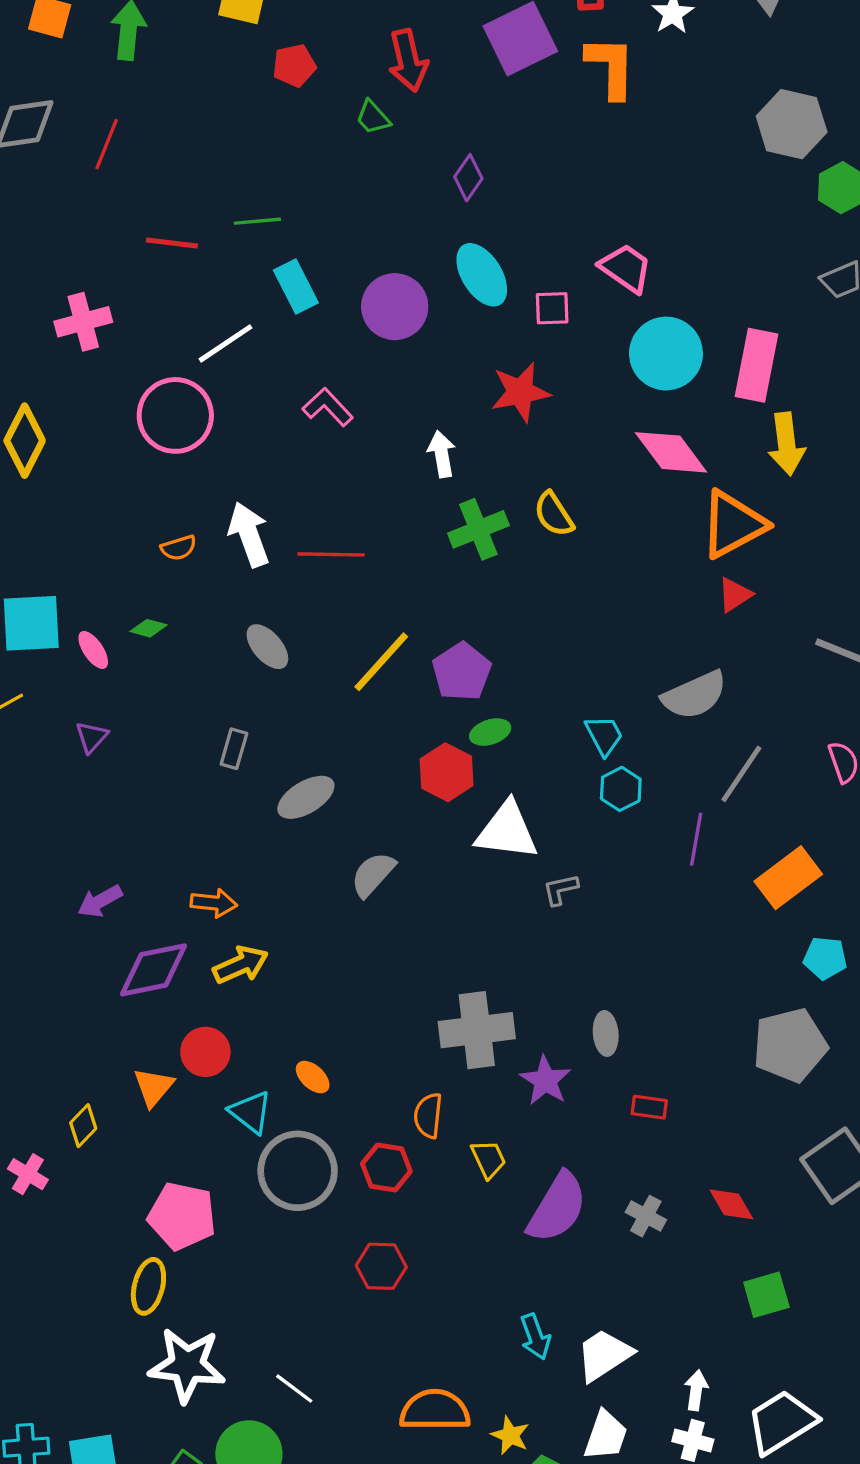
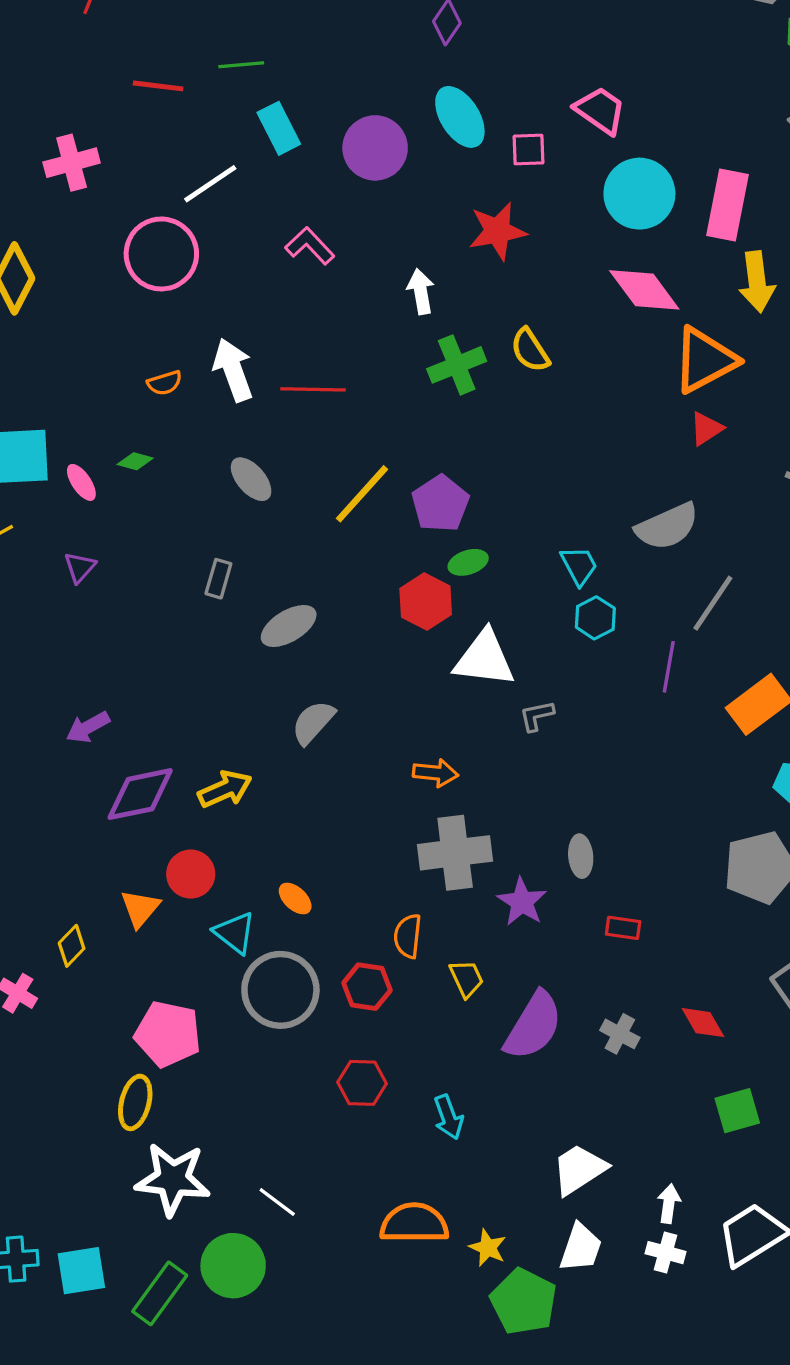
gray semicircle: (373, 874) -> (313, 722), moved
orange arrow: (214, 903) -> (435, 773), moved
cyan arrow: (535, 1337) -> (449, 1117), moved

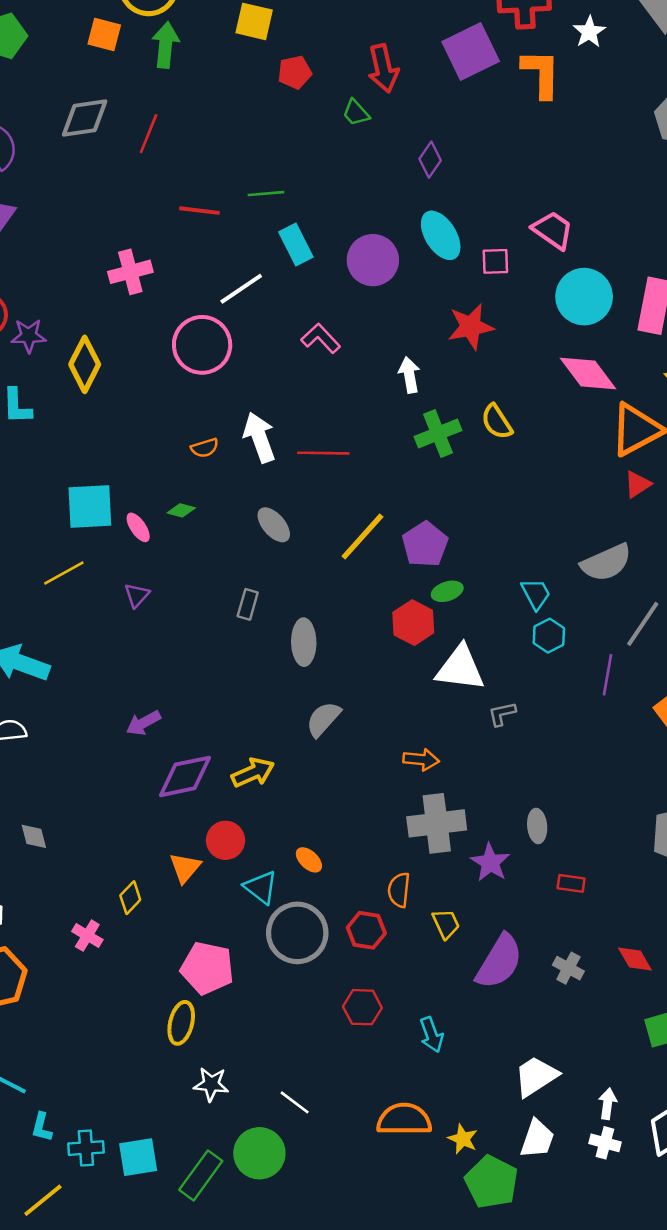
gray ellipse: (289, 626) -> (304, 642), turned -60
white star: (173, 1179) -> (211, 1084), size x0.6

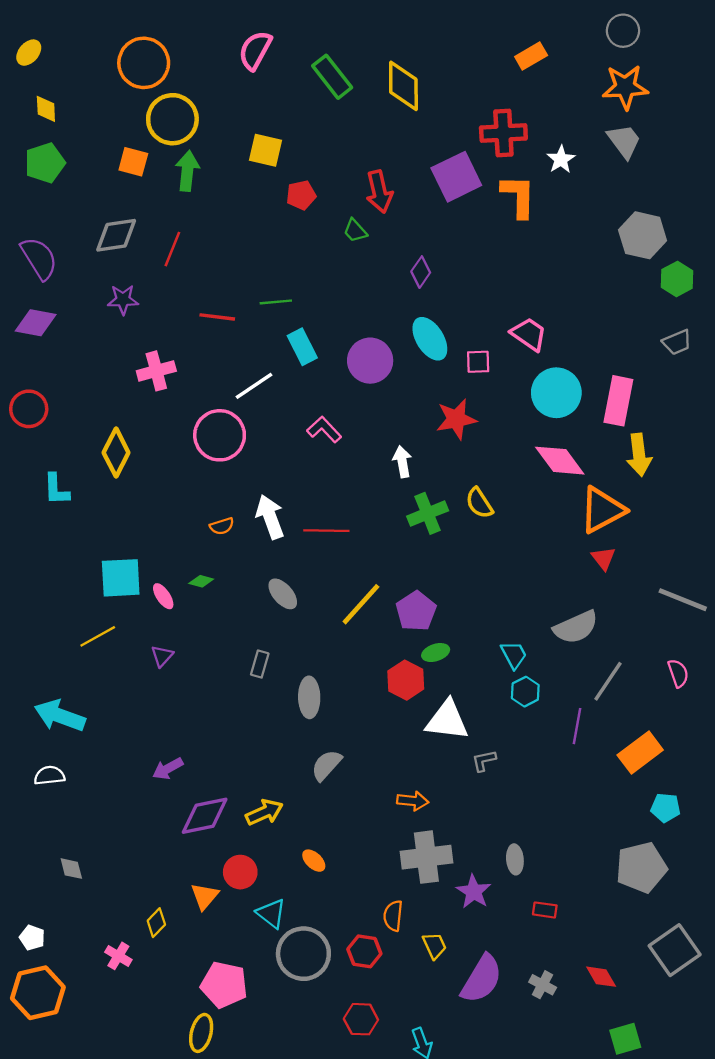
purple star: (29, 336) -> (123, 300), moved
red triangle: (638, 484) -> (603, 558), turned -35
orange ellipse: (309, 860) -> (314, 861), moved

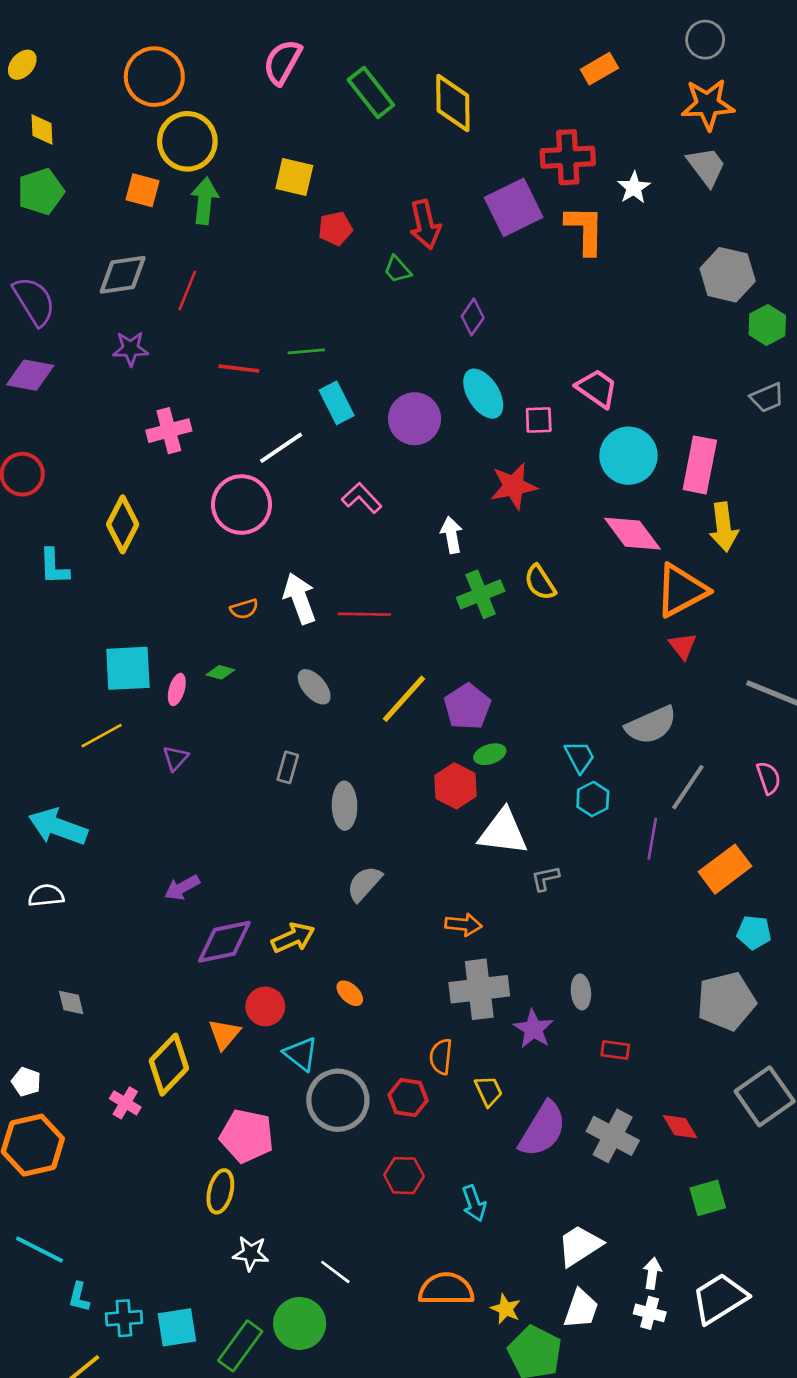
pink ellipse: (163, 596) -> (177, 689), turned 50
yellow diamond: (156, 923) -> (169, 1065), size x1.8
gray cross: (543, 985) -> (613, 1136), size x1.6

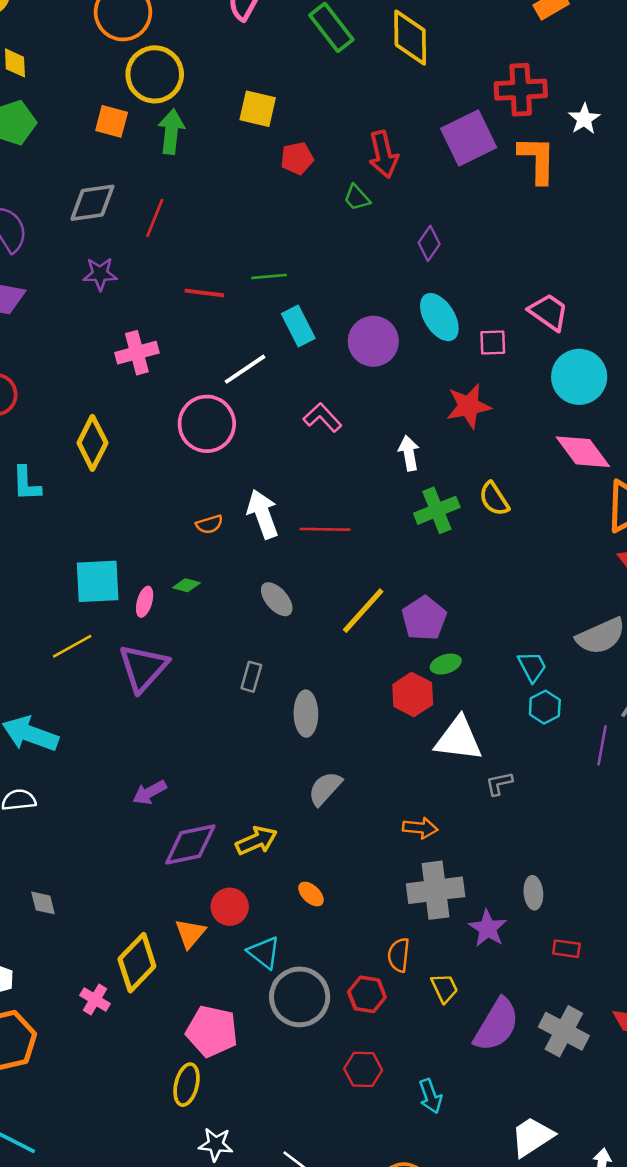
purple triangle: (175, 758) -> (143, 668), size x2.0

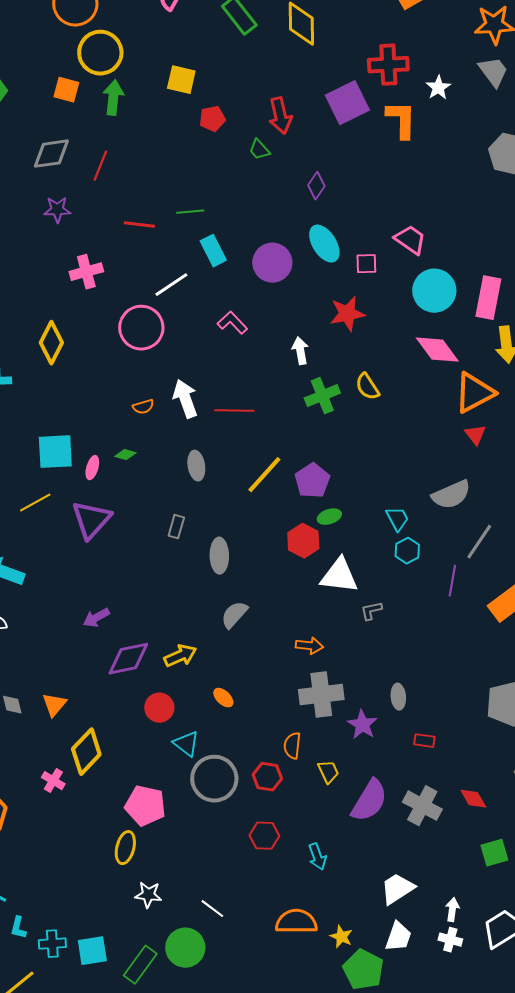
gray ellipse: (277, 599) -> (196, 466), turned 32
orange triangle: (190, 933) -> (54, 705), moved

